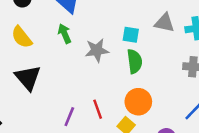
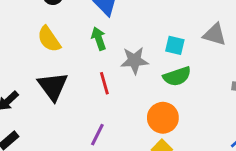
green semicircle: (135, 61) -> (177, 76), turned 75
orange circle: (138, 102) -> (163, 118), moved
red line: (98, 109) -> (104, 83), moved

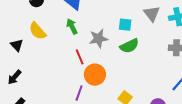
gray triangle: (215, 34) -> (152, 14), turned 42
black triangle: (53, 86) -> (17, 45), moved, size x0.6
orange circle: (163, 118) -> (95, 75), moved

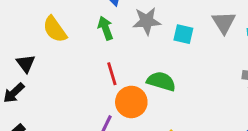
gray star: (98, 39) -> (147, 21), moved
black triangle: (17, 45) -> (26, 64), moved
green semicircle: (129, 46) -> (161, 81), moved, turned -144

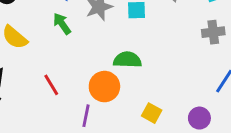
red line: (112, 74) -> (51, 85), moved

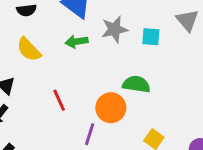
green arrow: (62, 24) -> (77, 42), turned -70

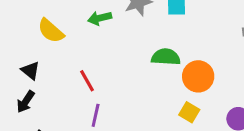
orange circle: (111, 108) -> (198, 76), moved
purple line: (90, 134) -> (96, 115), moved

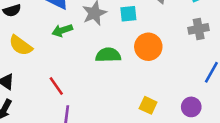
green semicircle: (166, 57) -> (108, 55), moved
orange circle: (198, 76) -> (148, 47), moved

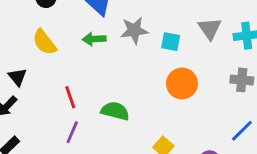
green semicircle: (108, 55) -> (115, 111), moved

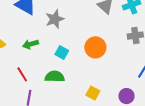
green arrow: (94, 39) -> (31, 44), moved
cyan square: (171, 42) -> (62, 52), moved, turned 32

